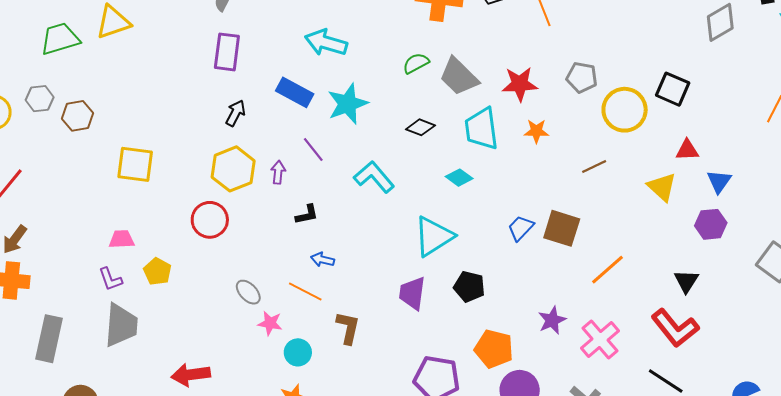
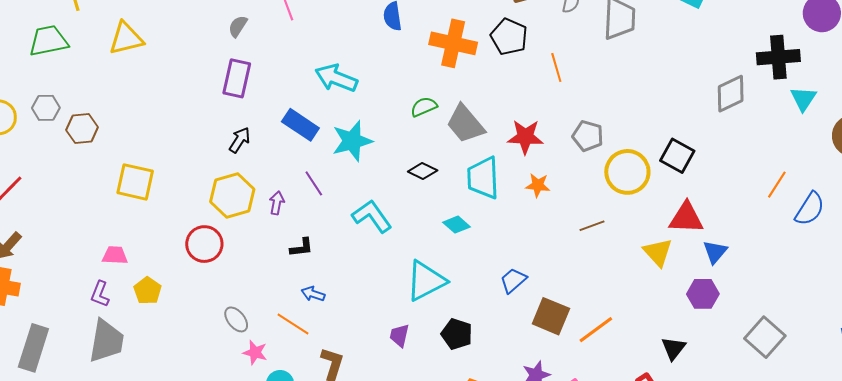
green trapezoid: (60, 39) -> (48, 41), moved
red triangle: (687, 150) -> (686, 218), size x1.5
brown square: (562, 228) -> (551, 316), moved
purple L-shape: (110, 279) -> (100, 294), turned 36
purple trapezoid: (412, 293) -> (399, 335), size x0.7

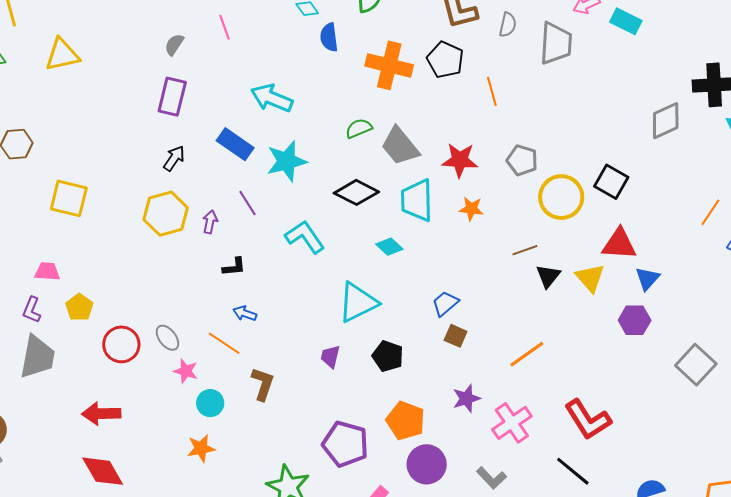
black diamond: (423, 171) -> (356, 192), size x1.5
red circle: (204, 244) -> (121, 344), moved
brown square: (551, 316) -> (456, 336), moved, size x0.6
black triangle: (673, 348) -> (548, 276), moved

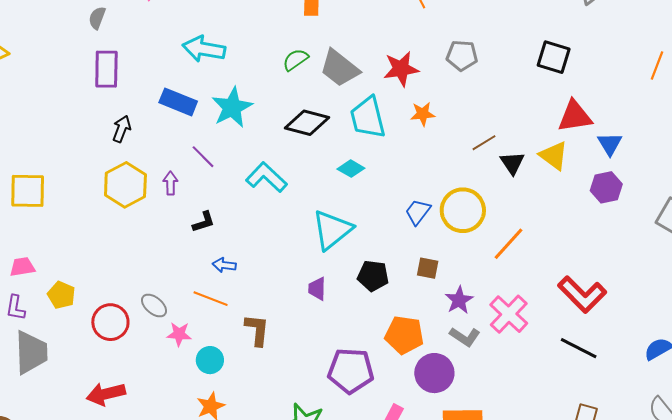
yellow circle: (561, 197) -> (463, 210), moved
brown square: (456, 336) -> (428, 268), moved
gray L-shape: (491, 478) -> (465, 337), moved

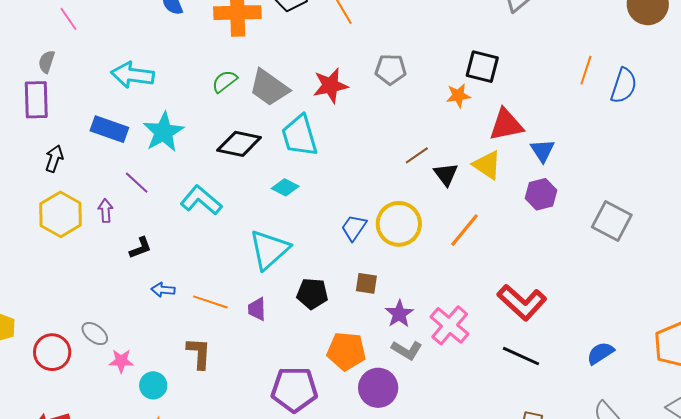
gray semicircle: (97, 18) -> (47, 62), moved
orange star: (423, 114) -> (458, 96), moved
orange line: (509, 244) -> (464, 230), moved
orange line: (211, 299) -> (210, 302), moved

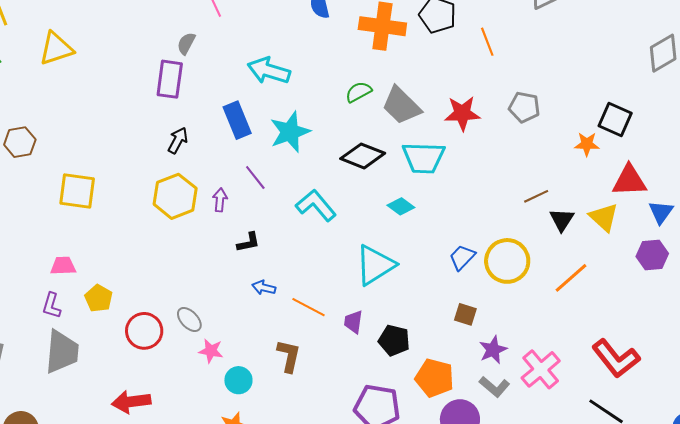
blue rectangle: (109, 129) -> (237, 120), turned 39
cyan trapezoid: (300, 136) -> (424, 158), turned -81
black pentagon: (312, 294) -> (394, 340), moved

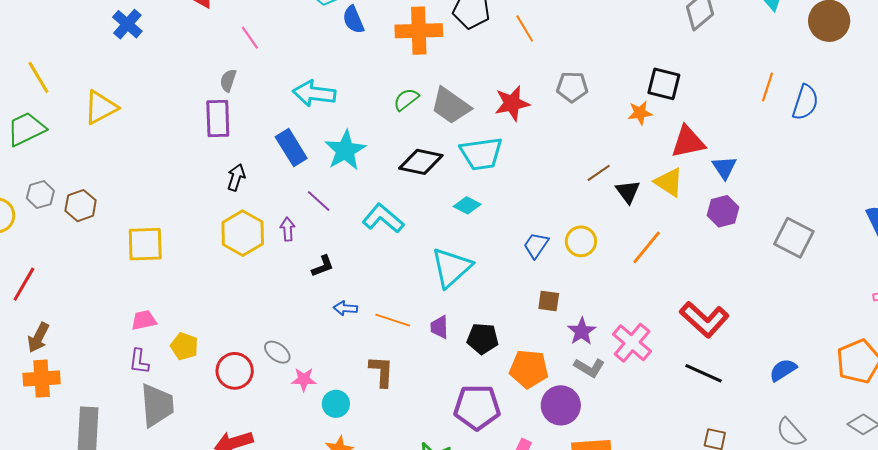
yellow circle: (507, 261) -> (581, 241), size x0.7

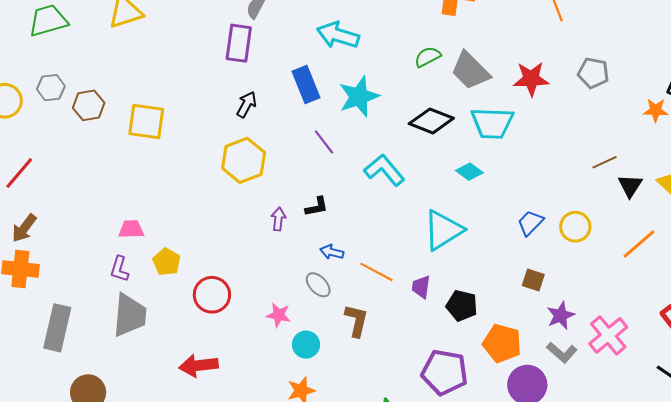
purple arrow: (288, 229) -> (278, 219), moved
yellow square: (145, 244) -> (146, 121), moved
gray ellipse: (277, 352) -> (318, 285), moved

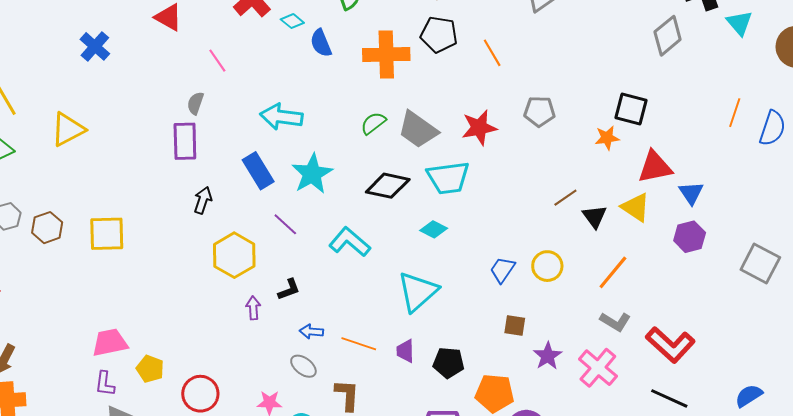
yellow hexagon: (244, 160) -> (234, 255), moved
pink trapezoid: (131, 229) -> (110, 343), size x1.4
gray L-shape: (562, 352) -> (615, 322), moved

